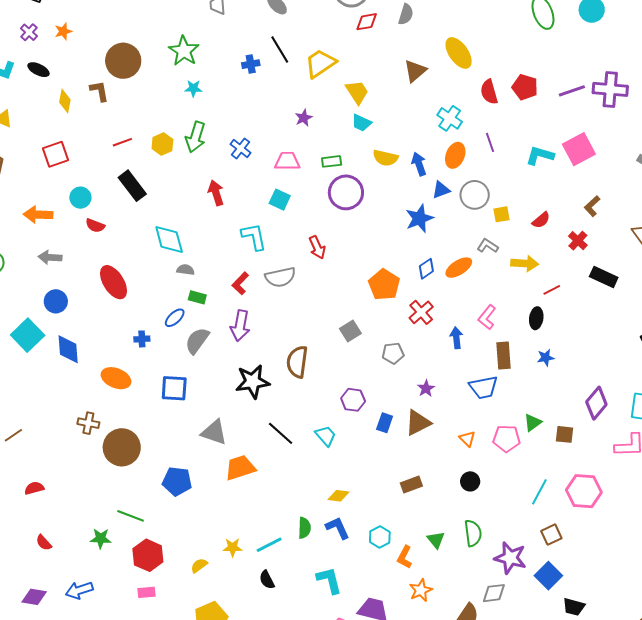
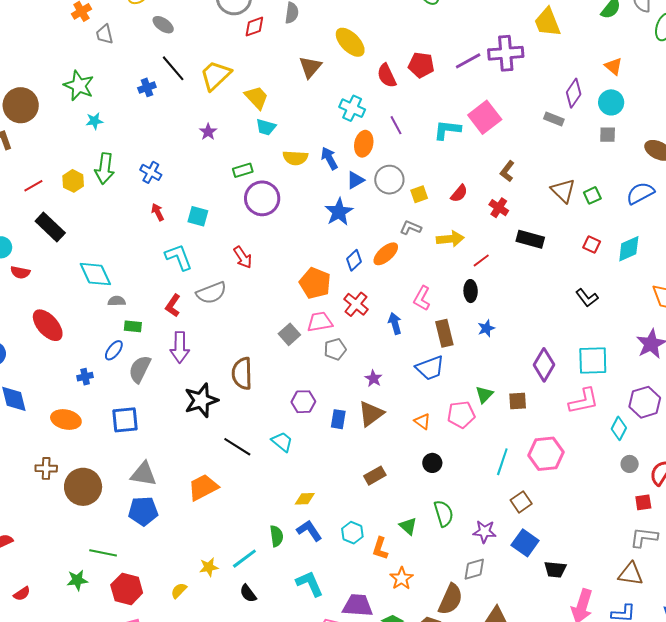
pink trapezoid: (287, 161) -> (320, 322), moved
red arrow: (216, 193) -> (158, 212), moved, size x0.7
gray triangle: (214, 432) -> (144, 474), moved
red semicircle: (44, 543) -> (22, 594), turned -72
purple star: (510, 558) -> (484, 532), size x0.7

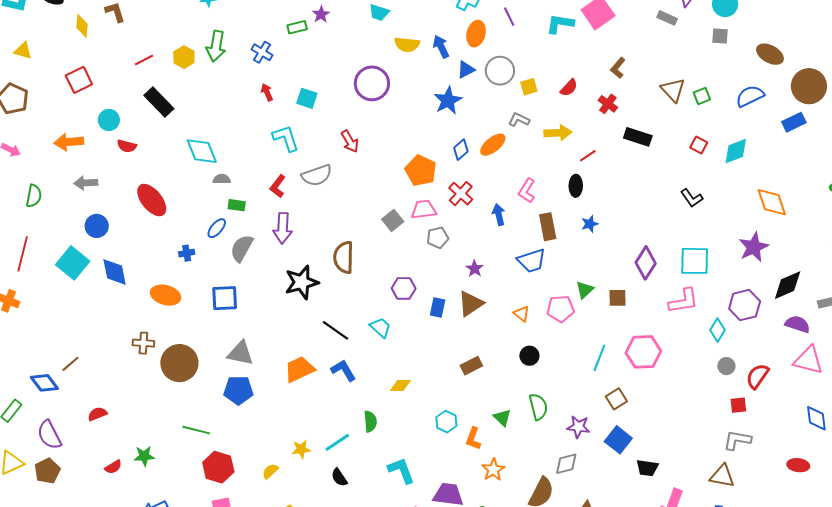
green rectangle: (243, 170) -> (297, 27), moved
blue L-shape: (309, 531) -> (343, 370), moved
green star: (77, 580) -> (144, 456), moved

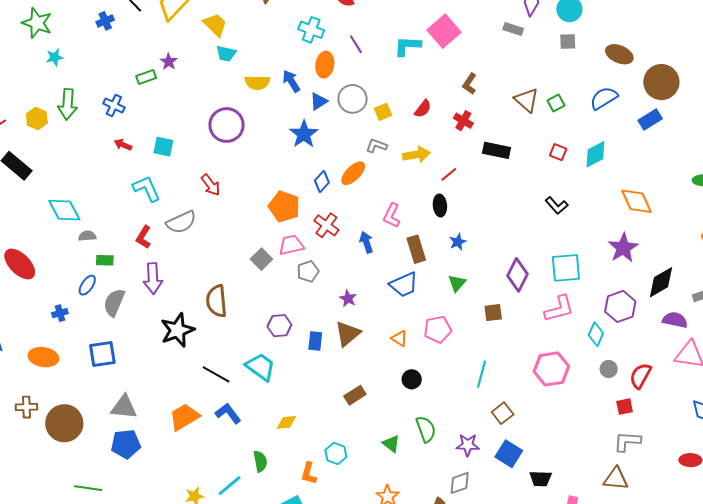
red arrow: (267, 92) -> (123, 145), turned -36
green triangle: (585, 290) -> (457, 283), moved
cyan trapezoid: (381, 327) -> (261, 367), size x1.4
pink hexagon: (643, 352) -> (551, 369), moved
orange L-shape: (473, 439) -> (309, 473), moved

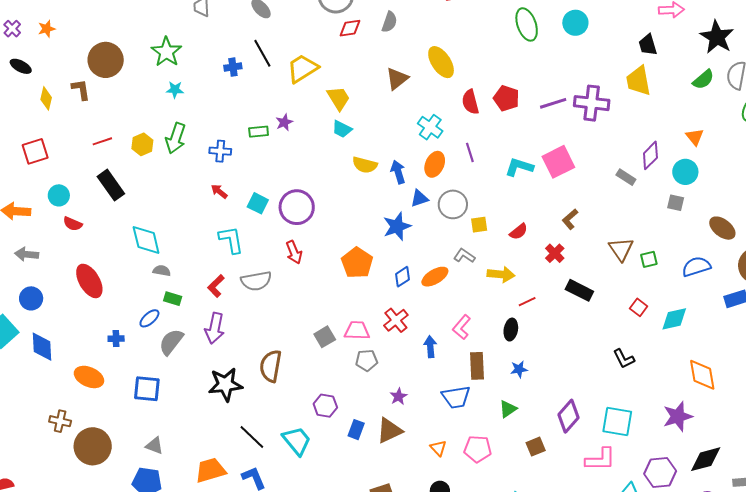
blue cross: (114, 105) -> (220, 151), turned -35
purple circle: (227, 125) -> (297, 207), moved
orange pentagon: (284, 206) -> (357, 263), moved
brown square: (493, 313) -> (536, 447), turned -30
gray triangle: (124, 407) -> (154, 446), size x0.7

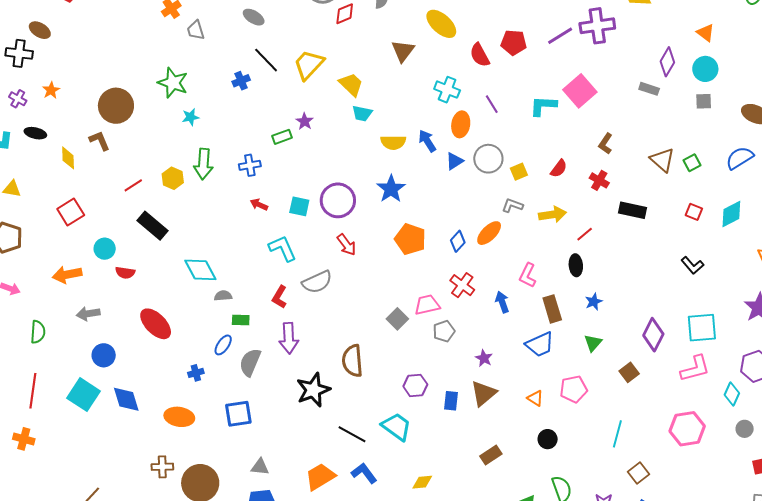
blue star: (397, 226) -> (391, 189), moved

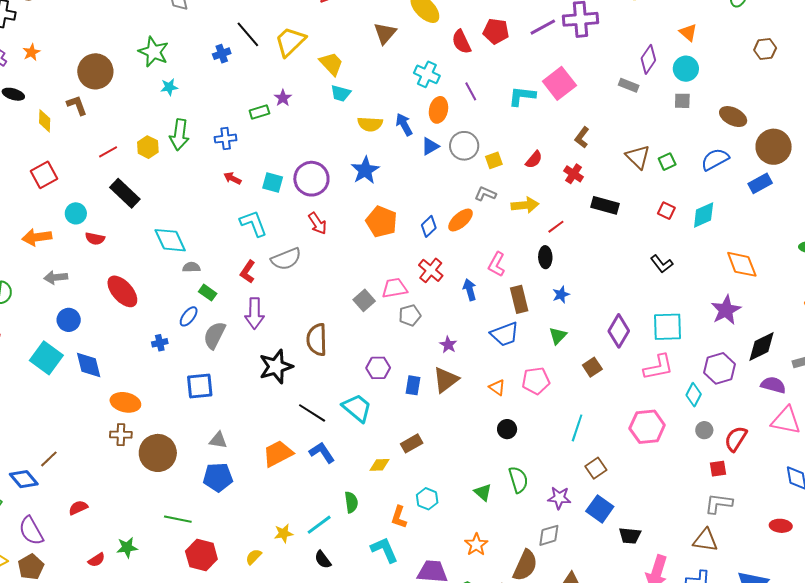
green rectangle: (241, 320) -> (208, 293), turned 30
orange ellipse: (179, 417) -> (125, 402), moved
brown rectangle: (491, 455) -> (412, 443), moved

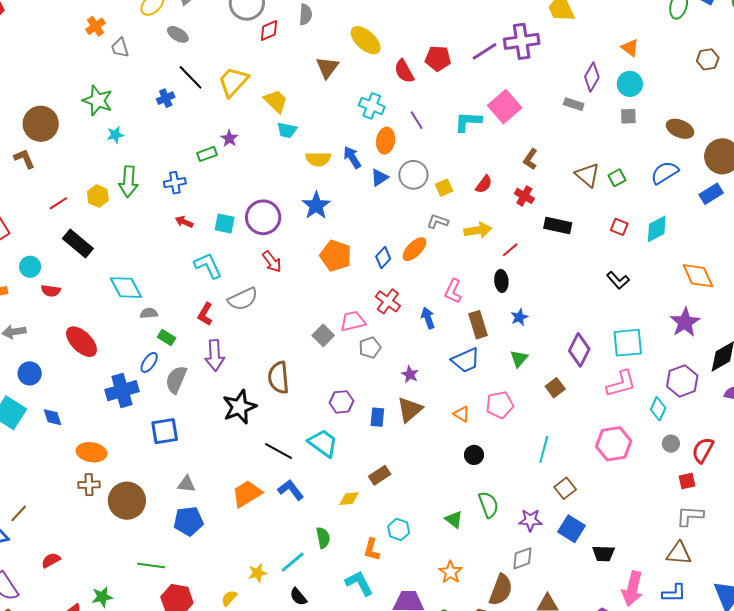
blue cross: (160, 343) -> (122, 391), size x2.0
blue diamond: (89, 365) -> (52, 417), size x0.7

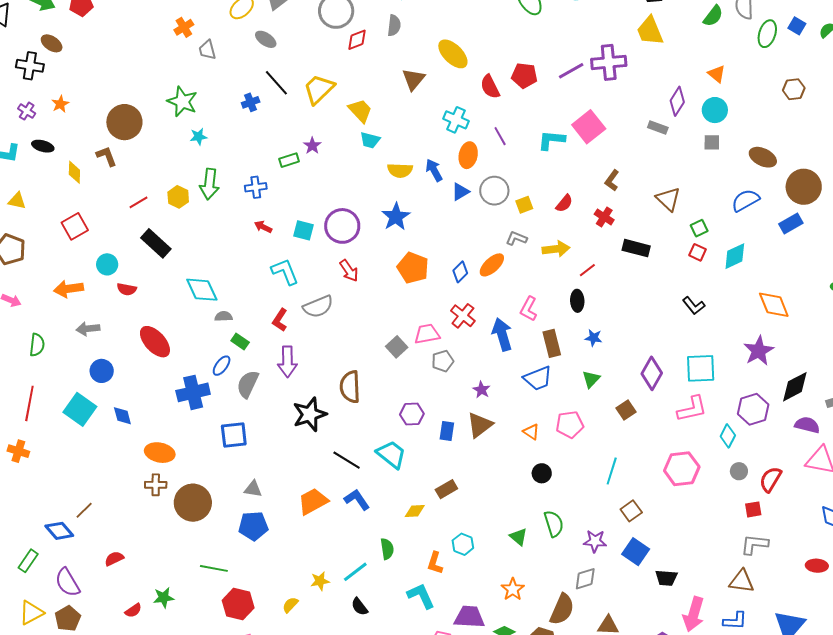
green square: (617, 178) -> (699, 228), moved
blue star: (519, 317) -> (594, 338), turned 30
blue arrow: (428, 318) -> (502, 334), size x1.5

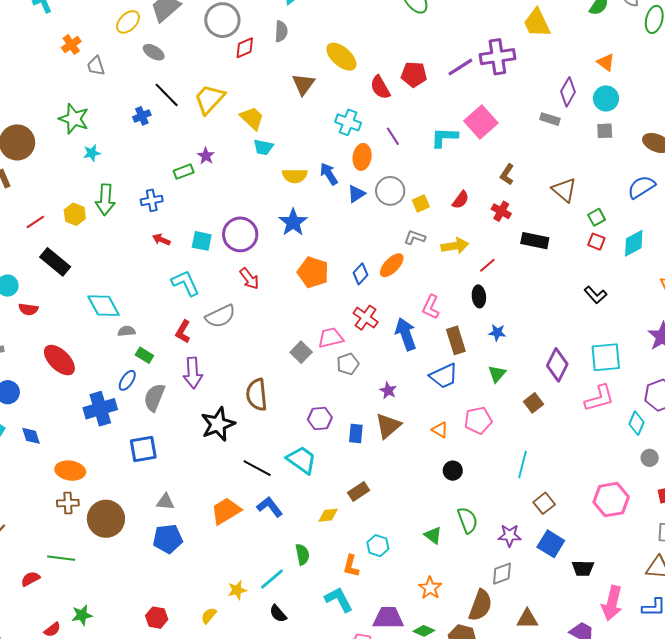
pink hexagon: (682, 469) -> (611, 500), moved
green line: (214, 568) -> (61, 558), moved
red hexagon: (238, 604) -> (157, 618), size x0.7

